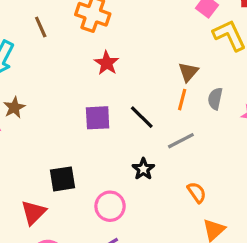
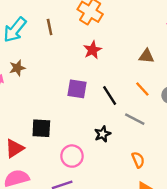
brown line: (41, 27) -> (50, 27), moved
brown triangle: (188, 72) -> (147, 56), moved, turned 42
orange line: (182, 100) -> (142, 89), turned -70
gray line: (181, 141) -> (135, 119), turned 42

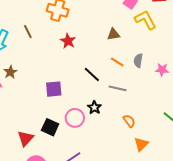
purple square: (77, 89) -> (54, 89), moved
black square: (41, 128) -> (50, 127), moved, turned 36
pink circle: (72, 156) -> (75, 118), moved

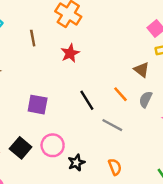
brown line: (28, 32) -> (33, 38), moved
brown triangle: (113, 34) -> (142, 70), moved, turned 32
black star: (94, 108) -> (76, 163), moved

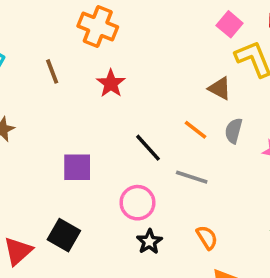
pink circle: (53, 145) -> (137, 203), moved

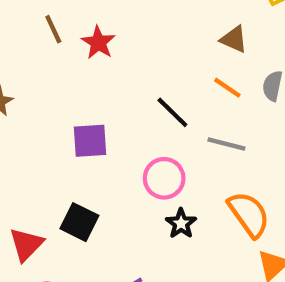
red star: (111, 83) -> (98, 43), moved
brown triangle: (220, 88) -> (234, 39), moved
orange semicircle: (207, 237) -> (249, 214), size x1.6

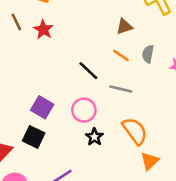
brown triangle: (234, 39) -> (124, 26), turned -42
purple square: (90, 141) -> (42, 107), moved, turned 35

